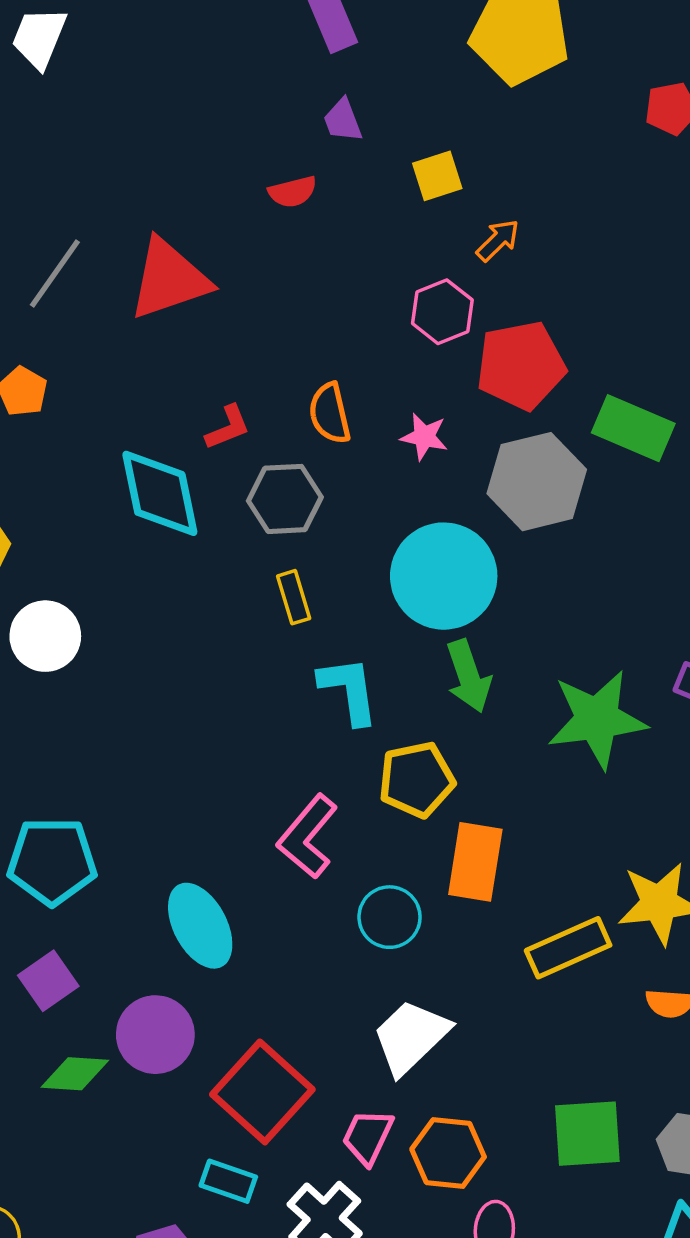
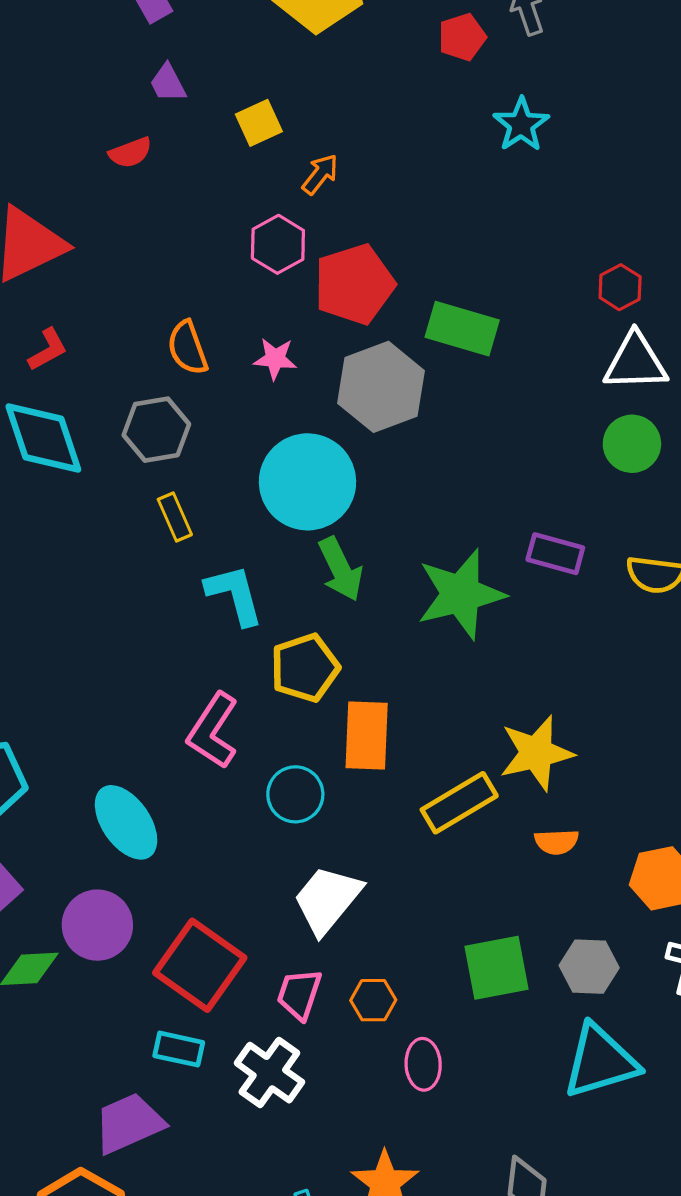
red L-shape: (228, 427) -> (48, 350), moved
orange hexagon: (448, 1153) -> (373, 1000), size x0.7

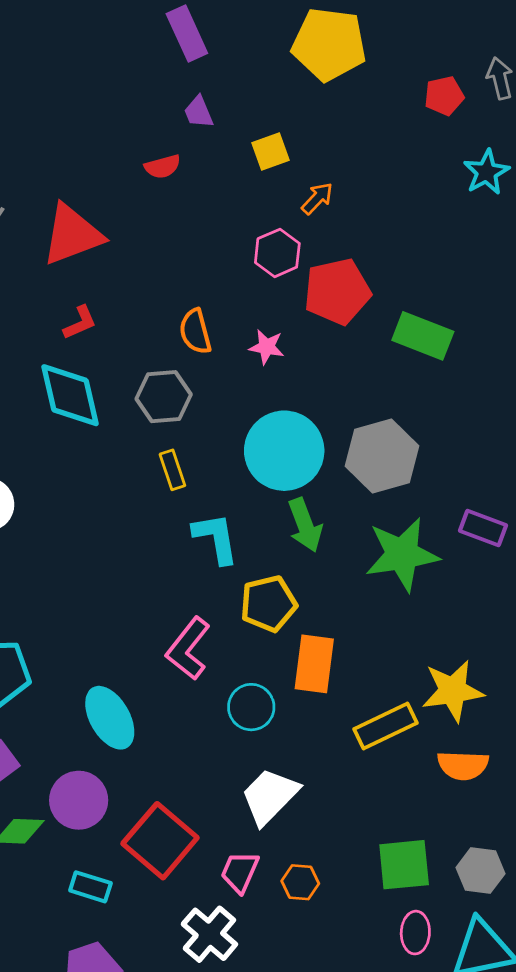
gray hexagon: (381, 387) -> (382, 456), moved
orange semicircle: (557, 842) -> (463, 765), size x1.4
cyan rectangle: (179, 1049) -> (90, 887), moved
pink ellipse: (423, 1064) -> (415, 933), moved

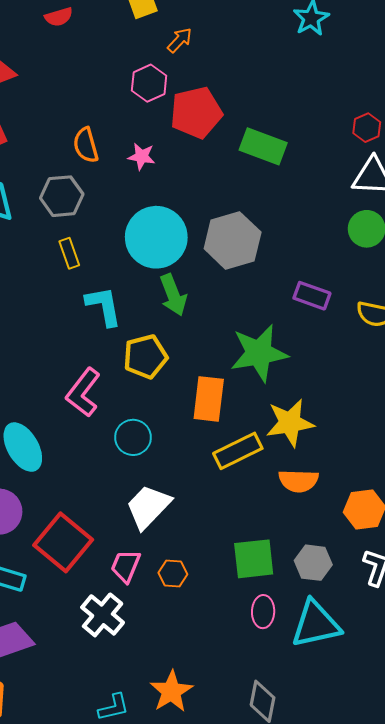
green star: (402, 554) -> (259, 353), moved
orange rectangle: (314, 664) -> (209, 399), moved

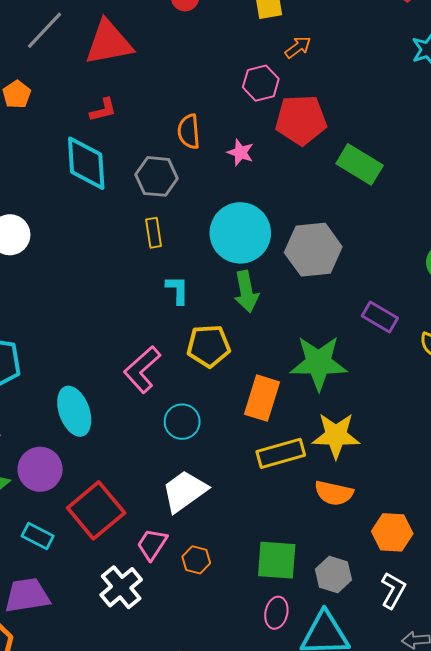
cyan L-shape: (104, 306) -> (177, 290), size x0.7

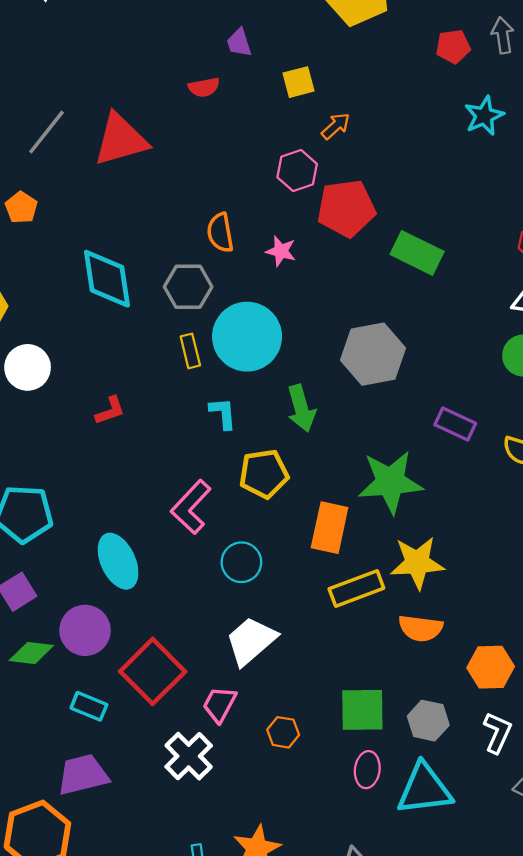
red L-shape: (103, 110) -> (110, 410), moved
cyan circle: (240, 233) -> (247, 337), moved
orange hexagon: (196, 560) -> (283, 732), moved

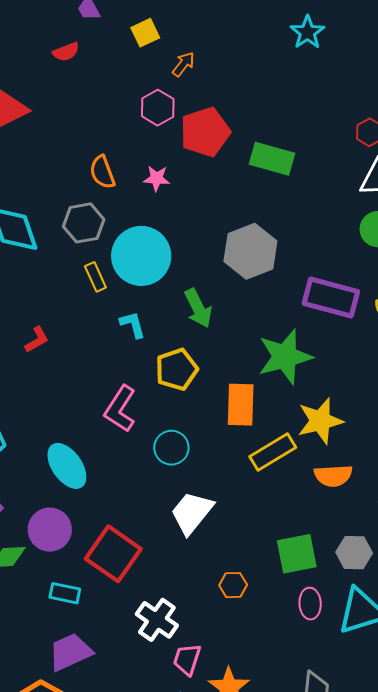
purple rectangle: (455, 424) -> (331, 298), size x1.6
pink trapezoid: (219, 704) -> (187, 659), moved

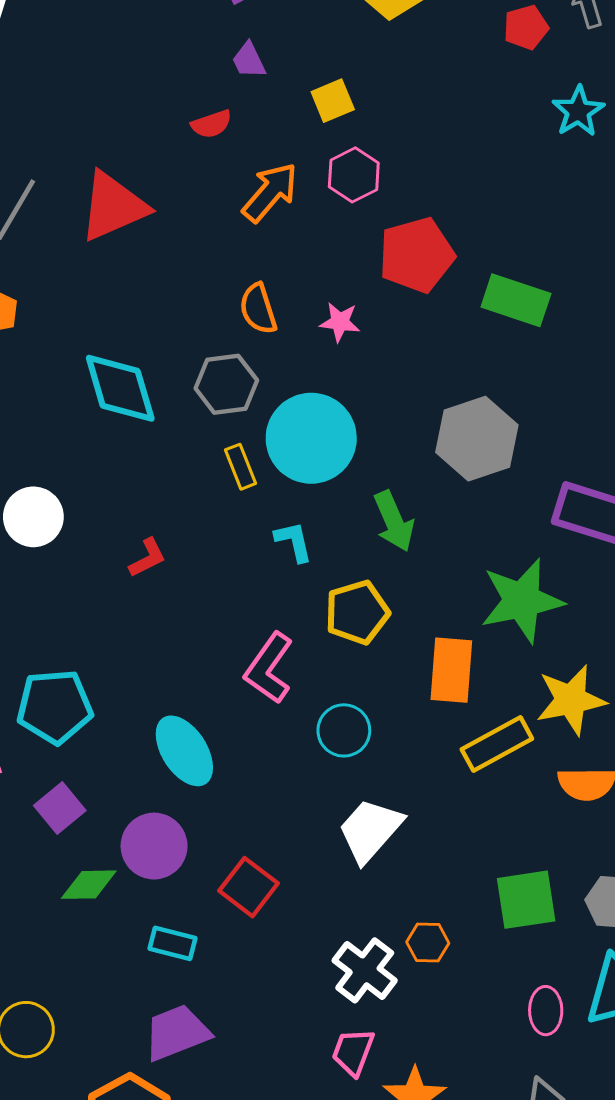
orange arrow: (183, 64) -> (270, 192), moved, size x1.6
pink hexagon: (158, 108) -> (354, 175), moved
red square: (113, 554) -> (249, 887), size x0.7
pink ellipse: (310, 604) -> (546, 1011), moved
white cross: (157, 620) -> (365, 970), moved

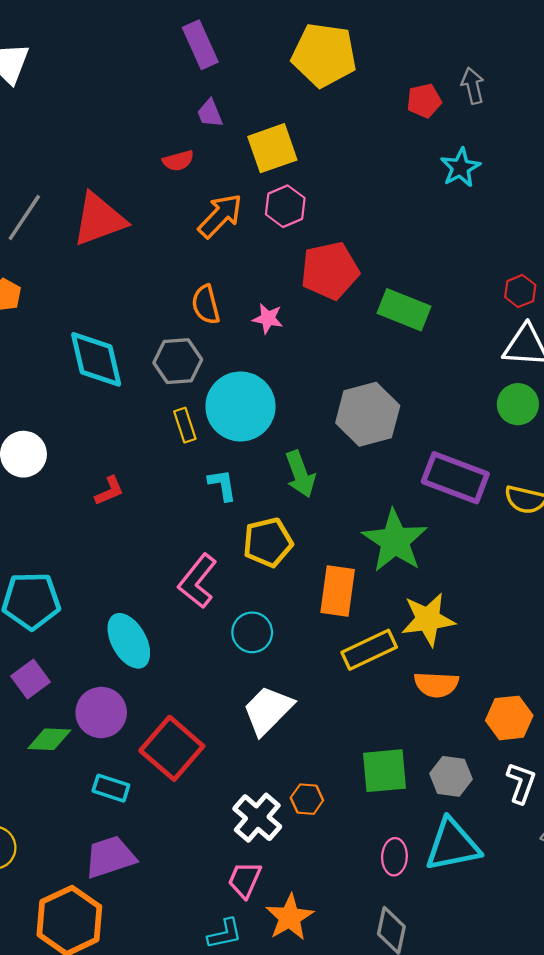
yellow square: (333, 101) -> (272, 148), size x1.5
green star: (522, 601) -> (395, 541), turned -30
red square: (249, 887) -> (172, 748), size x1.4

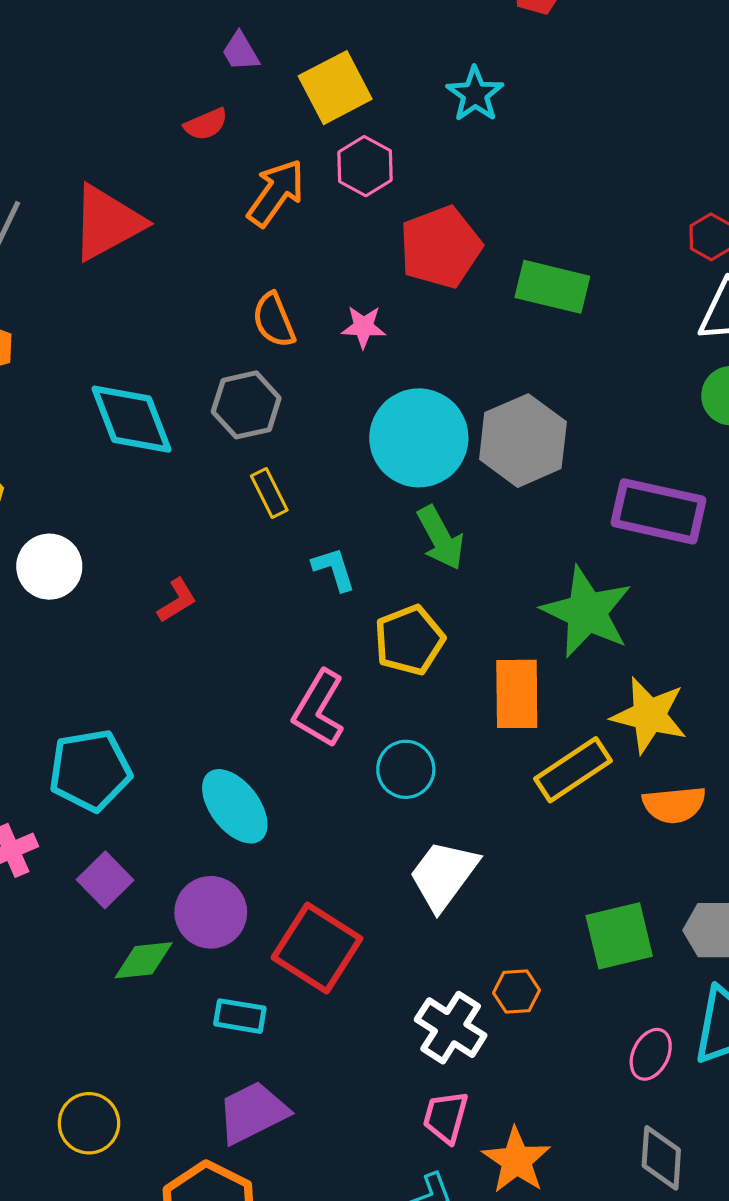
cyan star: (460, 168) -> (475, 94), moved
cyan circle: (240, 406) -> (419, 438), moved
yellow star: (428, 619) -> (649, 715), turned 30
pink ellipse: (394, 857) -> (651, 1054), turned 32

